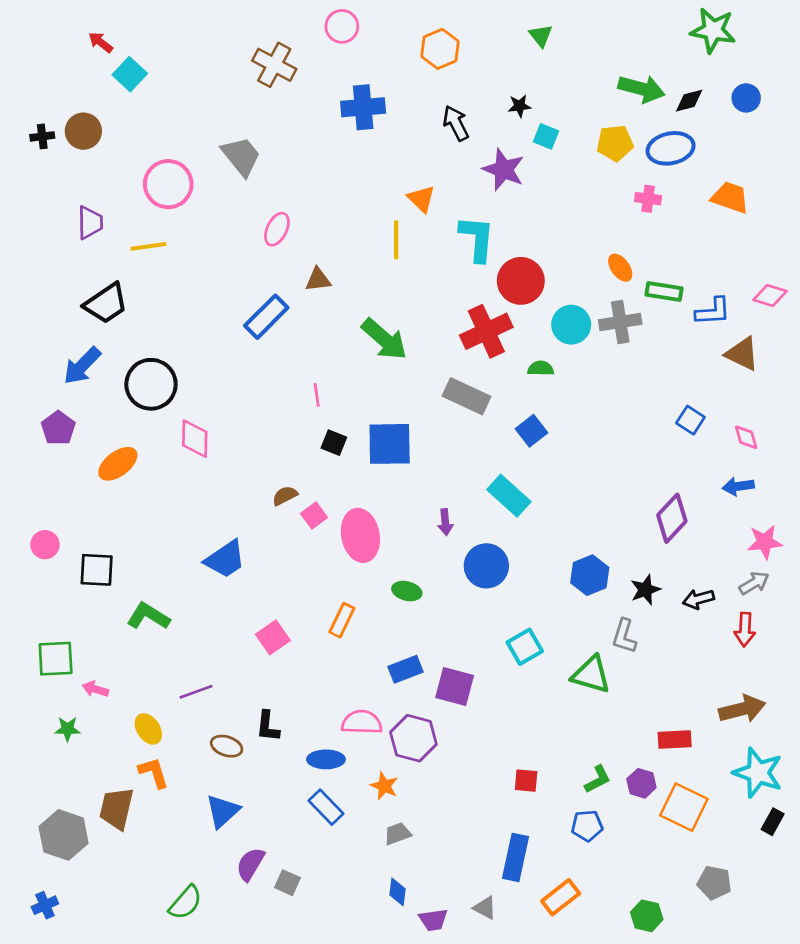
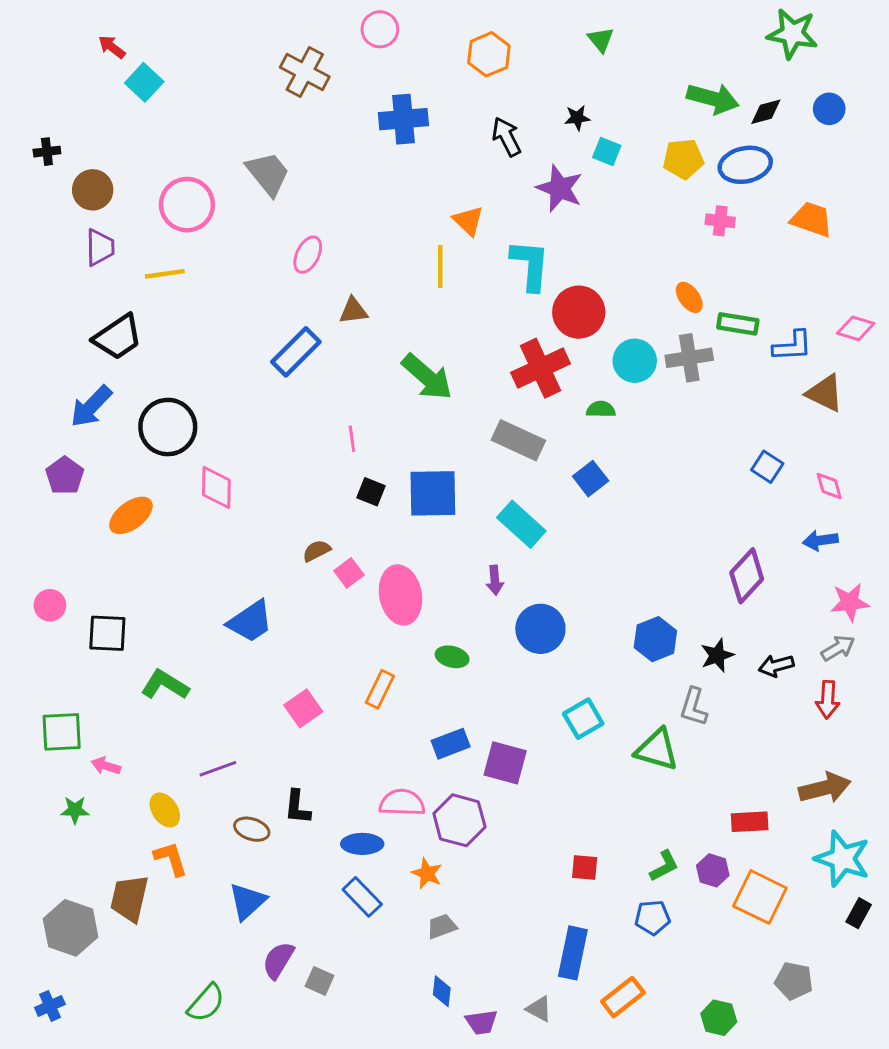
brown circle: (83, 131) -> (93, 190), moved
cyan rectangle: (509, 496) -> (521, 524), moved

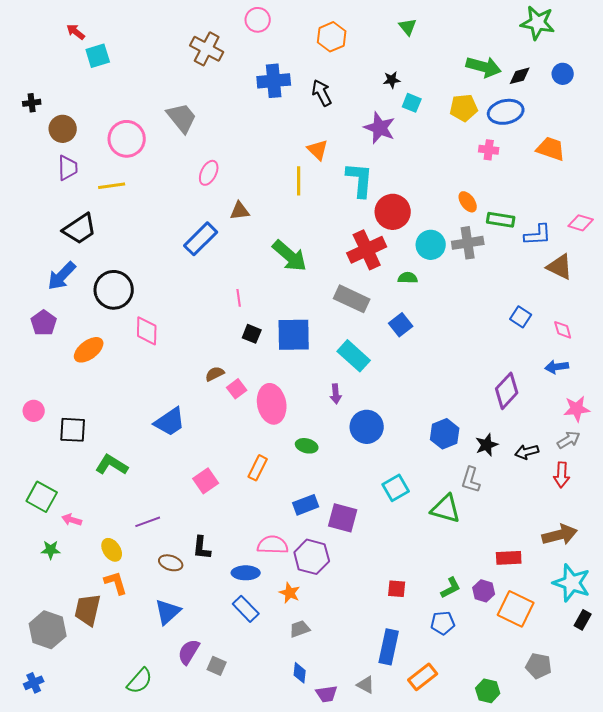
cyan square: (144, 82) -> (98, 56), turned 30
black arrow: (507, 137) -> (322, 93), moved
green square: (62, 732) -> (42, 497), turned 32

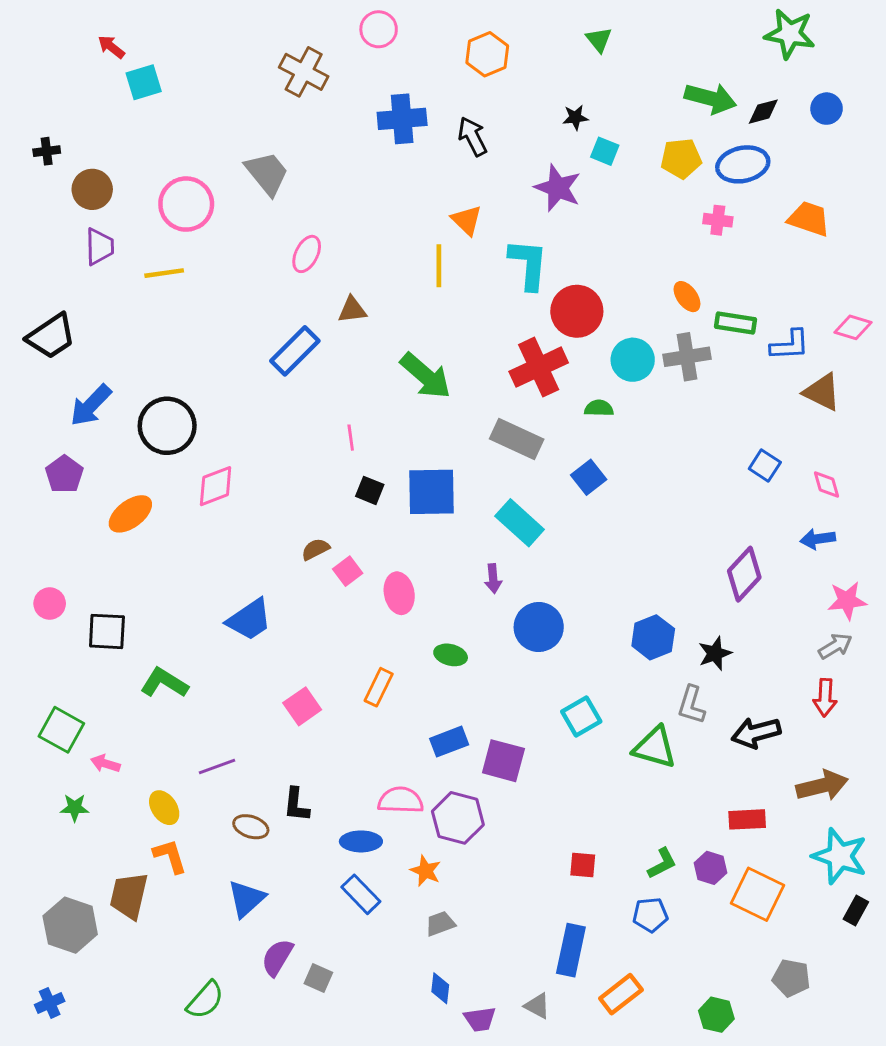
black trapezoid: (80, 229) -> (51, 336), moved
pink diamond: (147, 331) -> (216, 486), turned 68
pink ellipse: (272, 404) -> (399, 593), size x0.7
black arrow: (527, 452) -> (756, 733), moved, size x1.4

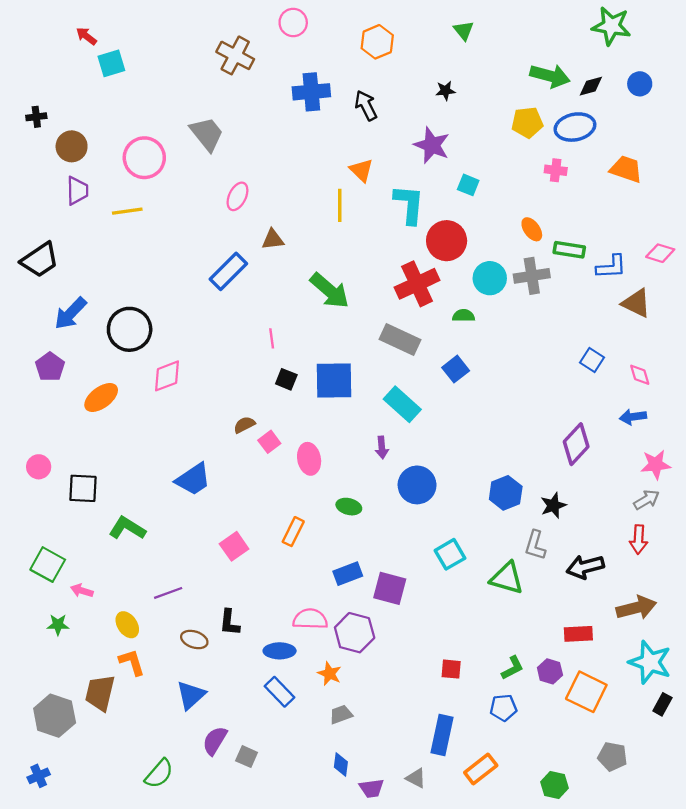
cyan square: (605, 151) -> (468, 185), moved

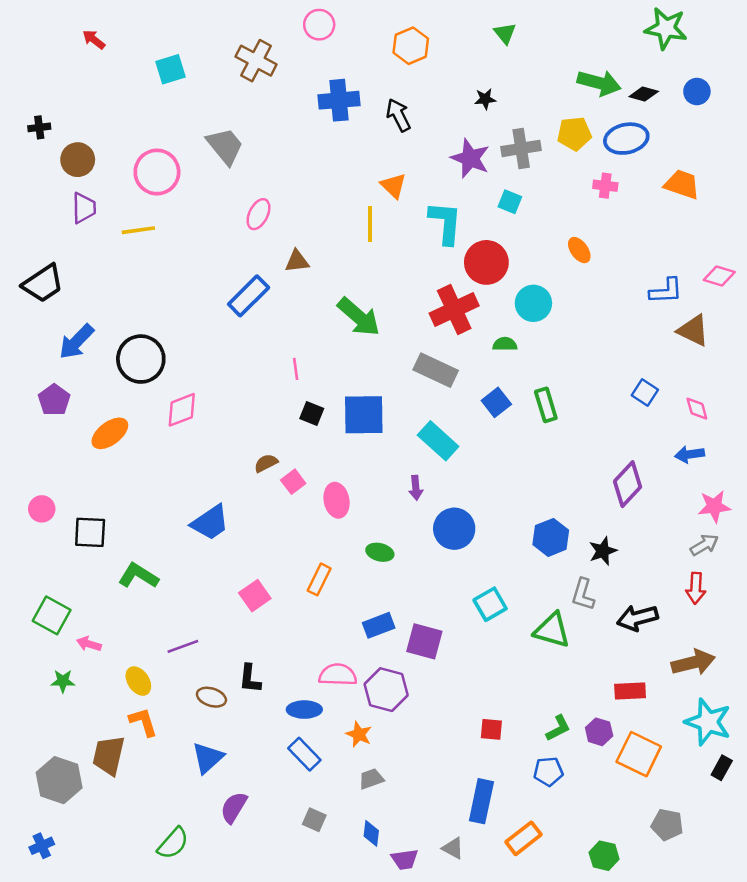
cyan square: (111, 63) -> (171, 69), moved
black diamond: (591, 86) -> (644, 94), turned 30
green rectangle: (569, 250) -> (546, 405), moved, turned 64
gray cross: (532, 276) -> (521, 148), moved
gray square: (247, 757) -> (314, 820), moved

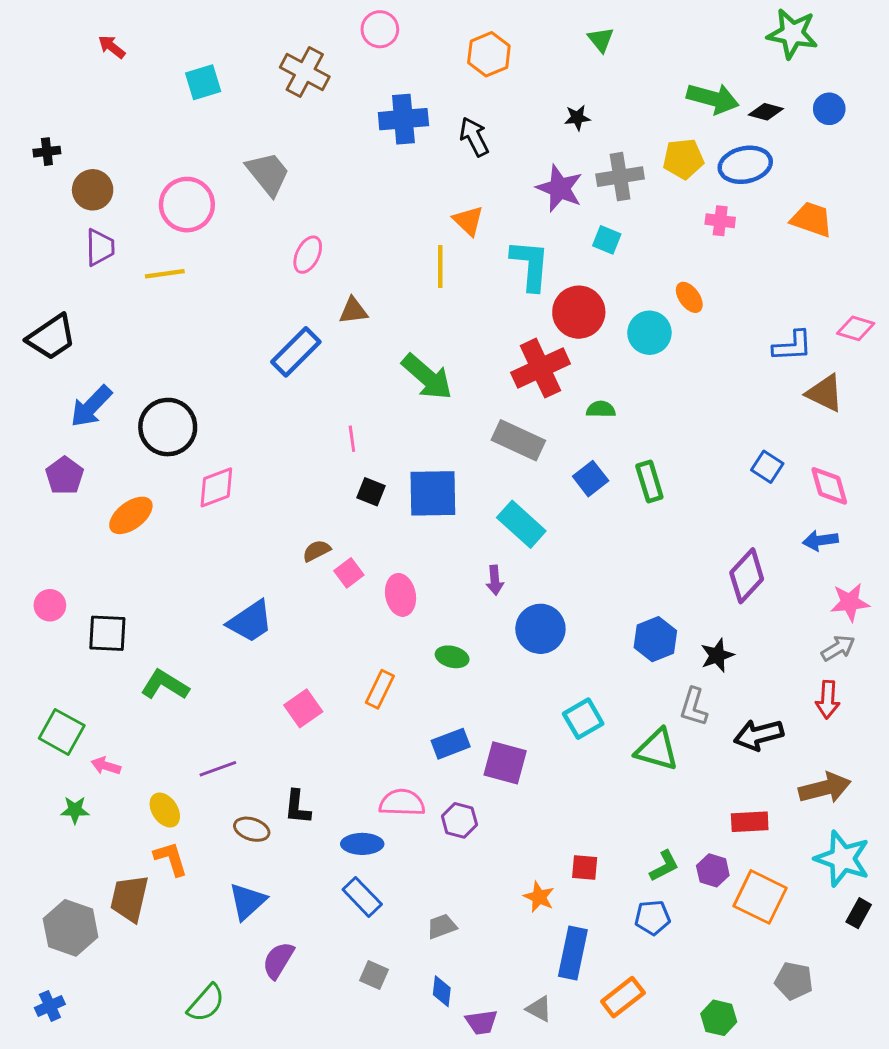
cyan circle: (533, 303) -> (649, 333), moved
pink diamond: (697, 409) -> (829, 486), size x1.4
purple hexagon: (386, 690) -> (459, 820), size x0.7
orange star: (359, 734) -> (539, 897), moved

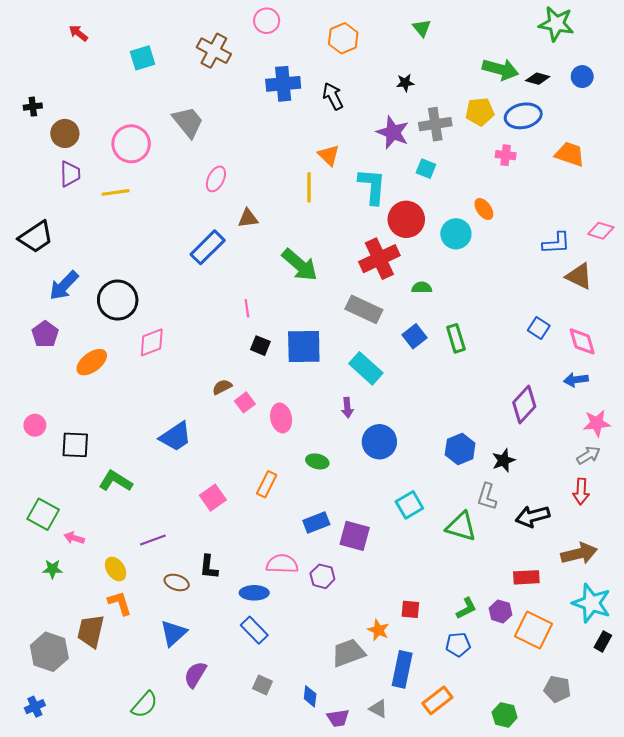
gray trapezoid: (442, 926) -> (348, 653), moved, size x1.6

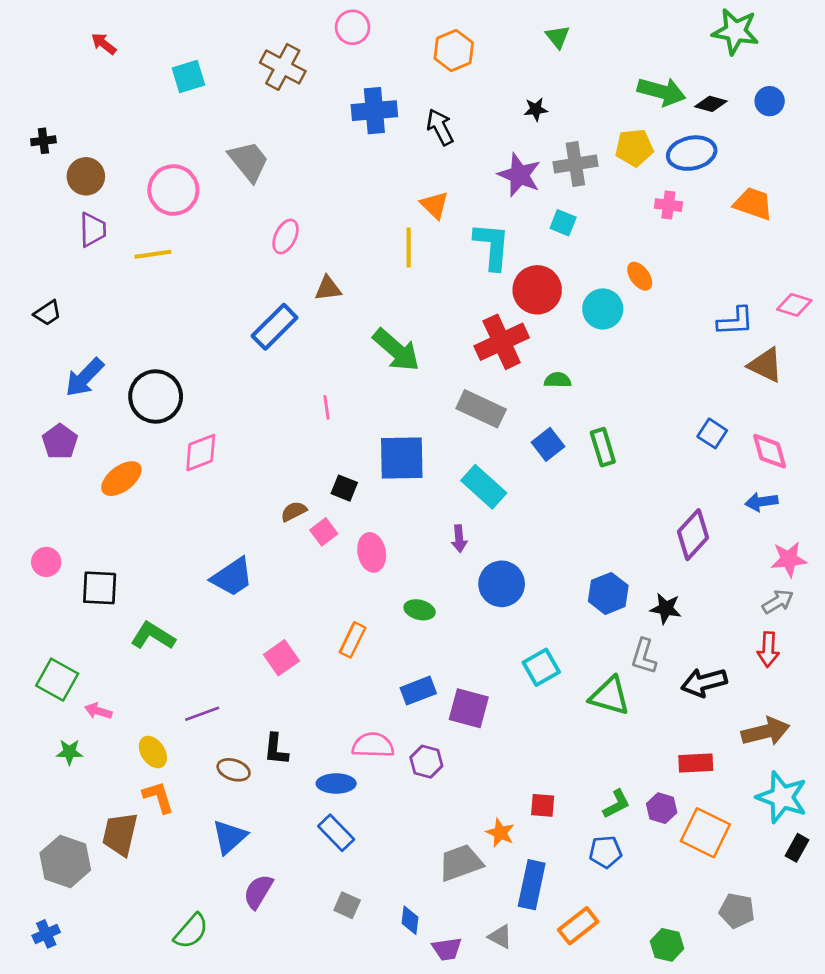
black trapezoid: (36, 237) -> (48, 313), size x0.6
black square: (260, 346) -> (344, 488), moved
black star: (504, 460) -> (666, 608), turned 30

